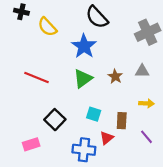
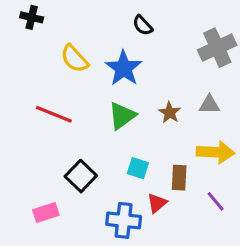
black semicircle: (97, 17) -> (143, 25), size x0.6
yellow semicircle: (47, 27) -> (74, 59), moved
yellow arrow: (146, 103) -> (216, 152), size x1.6

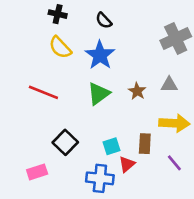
black cross: (32, 17) -> (58, 14), moved
black semicircle: (143, 25) -> (104, 20), moved
cyan square: (138, 168) -> (111, 146), moved, turned -36

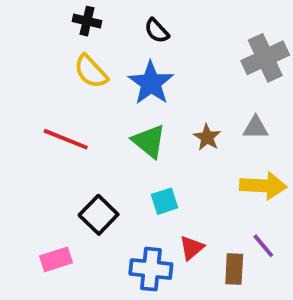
green triangle: (99, 94) -> (149, 141), turned -45
brown rectangle: (145, 144) -> (234, 269), moved
cyan square: (111, 146) -> (164, 201), moved

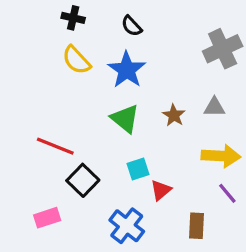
red line: (66, 139) -> (55, 146), moved
purple line: (263, 246) -> (227, 193), moved
red triangle: (192, 248) -> (161, 190), moved
blue cross: (151, 269) -> (127, 226), turned 32

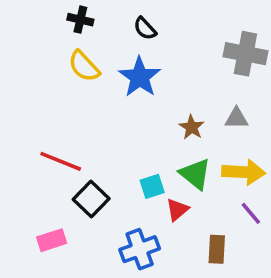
gray cross: (223, 49) -> (245, 54), turned 36
green triangle: (125, 119) -> (195, 174), moved
blue cross: (127, 226) -> (140, 249), turned 32

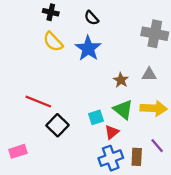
purple line: (251, 213) -> (157, 146), moved
pink rectangle: (52, 240) -> (18, 151), moved
blue cross: (140, 249) -> (111, 158), moved

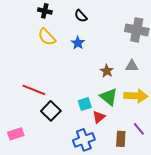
blue star: (88, 48) -> (78, 43), size x0.6
blue cross: (111, 158) -> (84, 140), moved

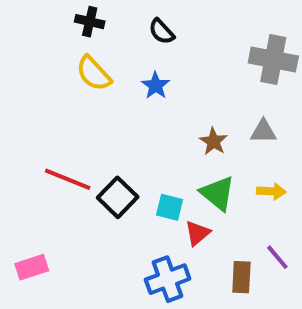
yellow arrow: (136, 96) -> (271, 191), size x0.6
cyan square: (85, 104) -> (170, 207), turned 32
black square: (51, 111) -> (118, 197), moved

